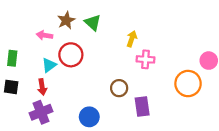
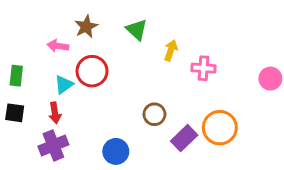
green triangle: (93, 23) -> (137, 30), moved
pink cross: (146, 59) -> (203, 68), moved
orange circle: (188, 84) -> (220, 128), moved
purple rectangle: (142, 106) -> (184, 138), turned 54

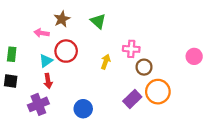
yellow arrow: (171, 50) -> (106, 62), moved
pink cross: (203, 68) -> (131, 49), moved
red arrow: (55, 113) -> (48, 81), moved
brown circle: (154, 114) -> (144, 67), moved

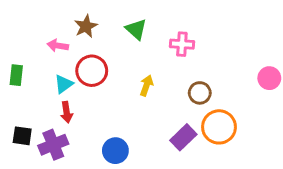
pink cross: (131, 49) -> (182, 44), moved
black square: (11, 81) -> (22, 136), moved

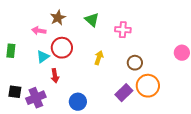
red arrow: (67, 112) -> (55, 76), moved

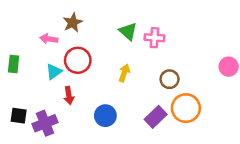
green triangle: (92, 20) -> (128, 31), moved
blue circle: (78, 102) -> (105, 116), moved

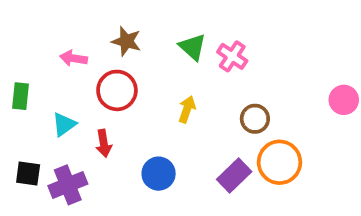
brown star: (73, 23) -> (126, 41), moved, turned -30
pink cross: (154, 38) -> (232, 56), turned 30
cyan triangle: (54, 72) -> (64, 124), moved

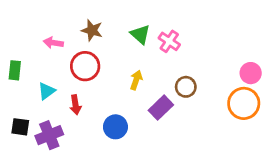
orange circle: (279, 162) -> (244, 103), moved
purple rectangle: (234, 175) -> (161, 108), moved

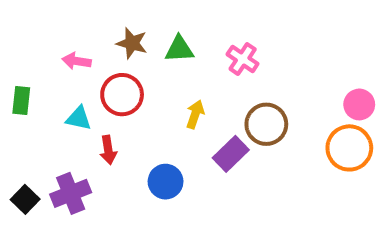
green triangle: (140, 34) -> (179, 49), moved, turned -45
brown circle: (186, 87) -> (266, 124), size x1.4
cyan triangle: (46, 91) -> (79, 118), moved, turned 48
black square: (20, 127) -> (25, 199), moved, turned 36

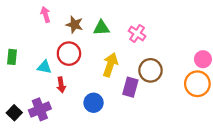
pink arrow: (77, 61) -> (45, 15), moved, turned 64
yellow arrow: (195, 114) -> (110, 65), size x1.5
purple rectangle: (231, 154) -> (130, 87), turned -30

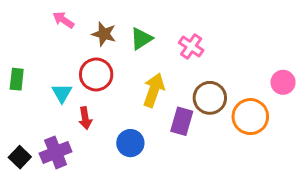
pink arrow: (45, 15) -> (63, 20), turned -40
green triangle: (101, 28) -> (141, 39), turned -30
cyan triangle: (44, 67) -> (62, 93), turned 48
orange circle: (197, 84) -> (250, 117), moved

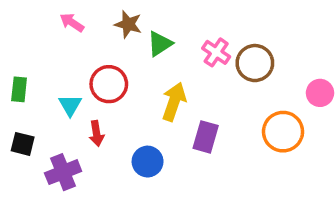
brown star: (104, 34) -> (128, 24), moved
brown circle: (210, 98) -> (255, 63), moved
black square: (20, 157) -> (23, 144), moved, turned -30

